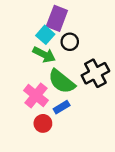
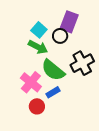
purple rectangle: (57, 18) -> (69, 22), moved

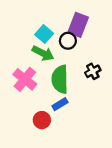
black cross: (82, 63) -> (93, 71), size x0.6
green semicircle: (53, 70) -> (60, 79), turned 50
pink cross: (31, 82) -> (25, 79), moved

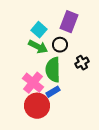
black circle: (68, 41) -> (60, 45), moved
pink cross: (25, 79) -> (33, 83), moved
red circle: (42, 120) -> (37, 106), size x1.6

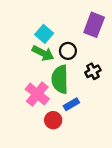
purple rectangle: (69, 22) -> (94, 25), moved
blue rectangle: (53, 92) -> (71, 104), moved
red circle: (37, 106) -> (53, 120), moved, size x0.6

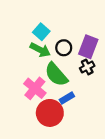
purple rectangle: (94, 25) -> (88, 47), moved
green semicircle: (60, 79) -> (56, 74), turned -40
red circle: (53, 120) -> (50, 113), size x1.6

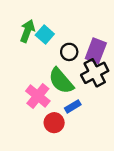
green arrow: (40, 50) -> (27, 31), moved, turned -96
black cross: (87, 67) -> (95, 73), size x1.6
red circle: (50, 113) -> (54, 123), size x0.7

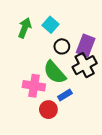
cyan square: (45, 35) -> (50, 25), moved
pink cross: (38, 96) -> (34, 86), turned -30

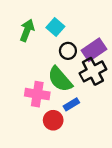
purple rectangle: (86, 45) -> (94, 50), turned 35

